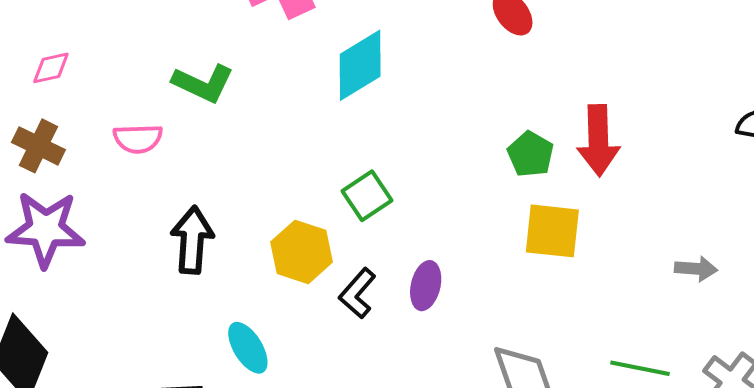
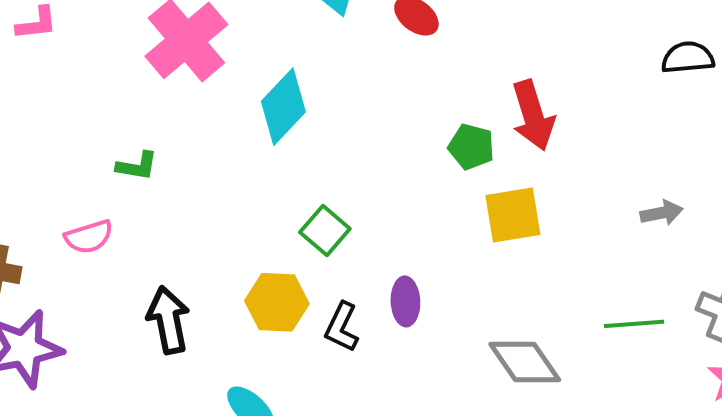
green L-shape: (203, 83) -> (137, 166), size x0.7

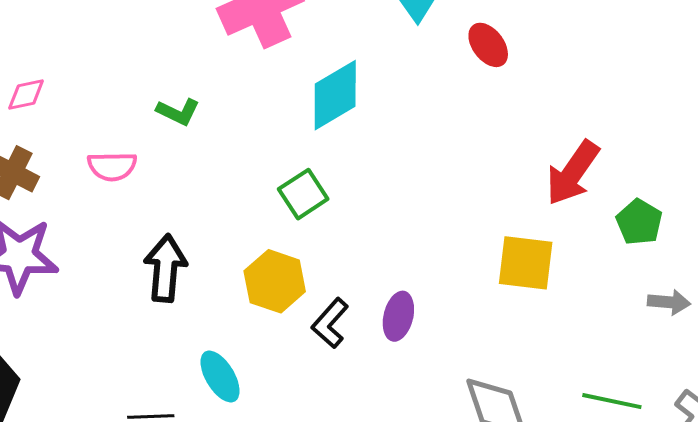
red arrow: (533, 115) -> (573, 173), turned 36
green pentagon: (471, 147) -> (639, 222), moved
green square: (325, 231) -> (303, 194), moved

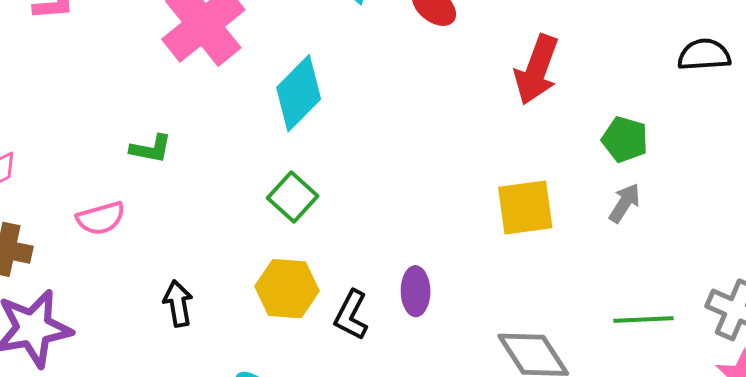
red arrow: (573, 173) -> (537, 70), moved
black arrow: (165, 268) -> (178, 304), size x0.7
gray arrow: (669, 302) -> (625, 203), moved, turned -48

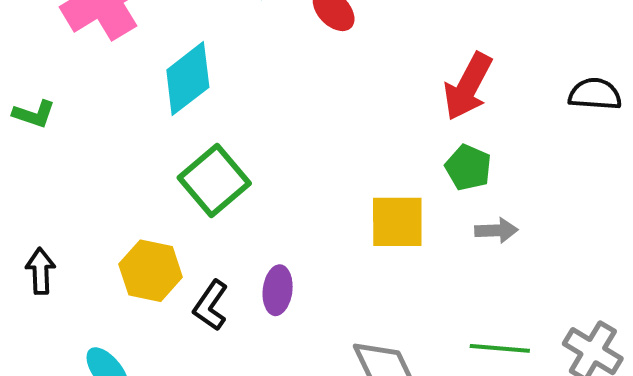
red arrow: (537, 70) -> (468, 87), moved
green pentagon: (625, 139) -> (468, 168), moved
green square: (293, 197) -> (214, 180), moved, size x1.4
gray arrow: (625, 203) -> (496, 230), turned 48

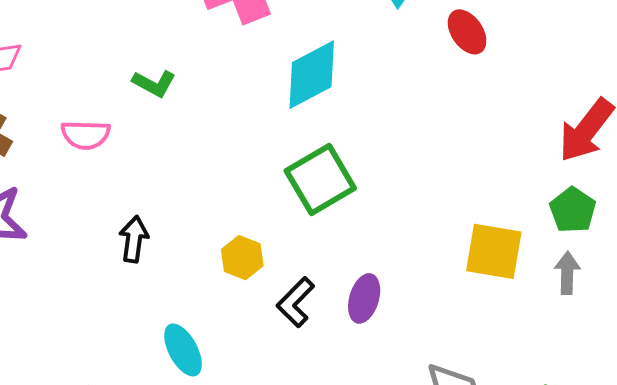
gray arrow: (496, 230) -> (567, 273), moved, turned -96
yellow hexagon: (151, 271) -> (242, 258), size x0.7

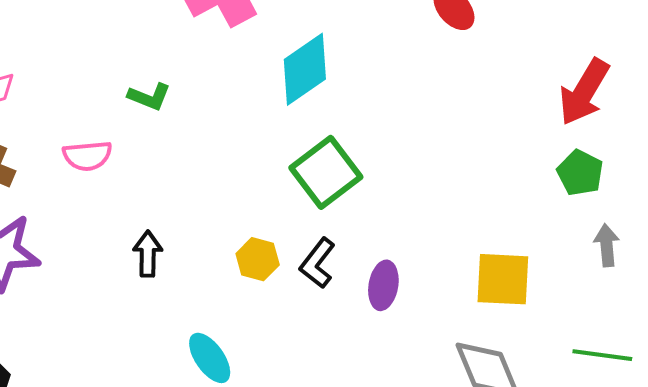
yellow square: (494, 251) -> (503, 279), moved
gray arrow: (567, 273) -> (607, 245), moved
black L-shape: (296, 302) -> (317, 263), moved

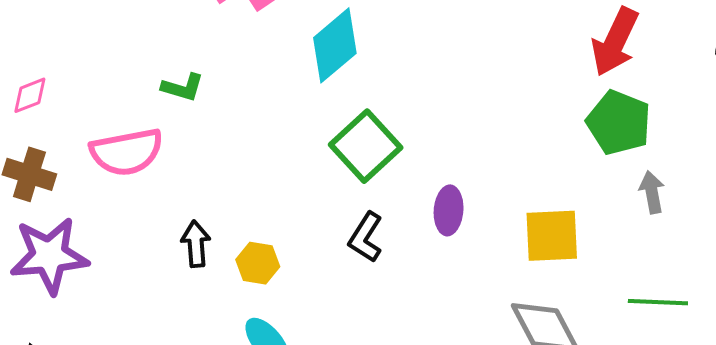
pink semicircle: (87, 156) -> (127, 152), size x1.5
green pentagon: (580, 173) -> (619, 123), size x1.4
yellow hexagon: (258, 259) -> (258, 263), moved
purple ellipse: (383, 285) -> (449, 210), moved

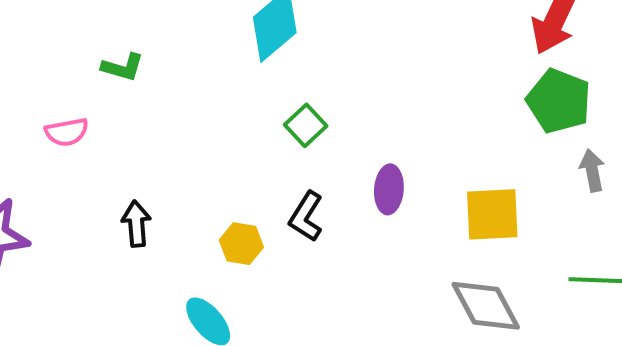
green square: (366, 146) -> (306, 125), size x0.6
pink semicircle: (127, 152) -> (67, 132), size x0.6
yellow hexagon: (258, 263) -> (241, 244), moved

